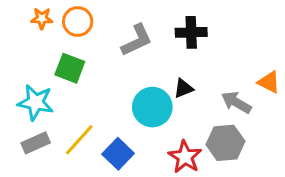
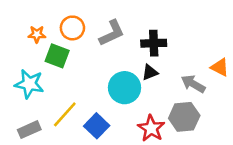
orange star: (42, 18) -> (37, 34), moved
orange circle: (78, 22) -> (72, 28), moved
black cross: (191, 32) -> (154, 43), moved
gray rectangle: (36, 143) -> (29, 130), moved

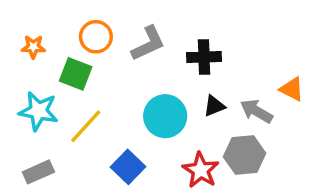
orange star: (37, 34) -> (33, 47), moved
black triangle: (150, 72) -> (214, 106), moved
yellow line: (65, 114) -> (86, 126), moved

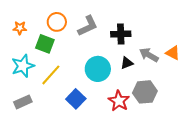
cyan star: (38, 111) -> (23, 66), turned -30
gray arrow: (256, 111) -> (149, 55), moved

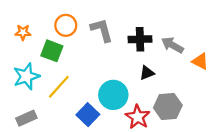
gray L-shape: (88, 26) -> (102, 30), turned -80
gray arrow: (149, 55) -> (172, 45), moved
cyan circle: (98, 69) -> (113, 95), moved

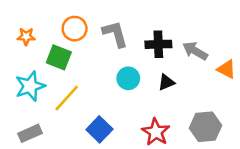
cyan circle: (113, 95) -> (128, 78), moved, size x0.7
gray hexagon: (168, 106) -> (205, 127), moved

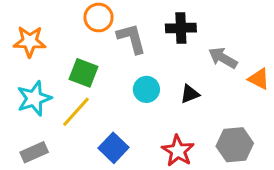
orange circle: (75, 29) -> (99, 18), moved
orange star: (26, 36) -> (30, 41), size x1.5
black cross: (158, 44) -> (181, 28), moved
green square: (59, 57) -> (84, 73), moved

